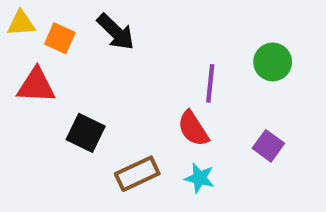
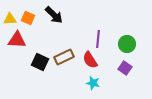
yellow triangle: (21, 23) -> (10, 19), moved
green circle: (273, 62) -> (127, 44), moved
brown rectangle: (137, 174) -> (64, 57), moved

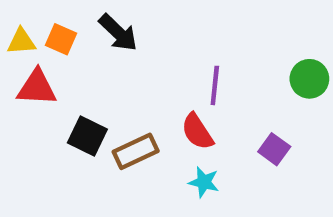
green circle: (127, 44) -> (309, 79), moved
brown rectangle: (64, 57) -> (136, 151), moved

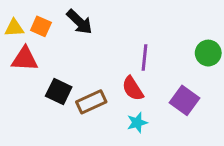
purple square: (274, 149) -> (185, 100), size x1.4
cyan star: (204, 182) -> (137, 123), turned -30

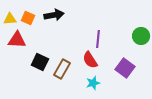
black arrow: (79, 22) -> (54, 15), turned -54
brown rectangle: (91, 102) -> (62, 69), turned -36

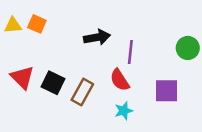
black arrow: (54, 15) -> (97, 37), moved
red triangle: (17, 40) -> (22, 77), moved, turned 42
purple square: (125, 68) -> (166, 91), turned -36

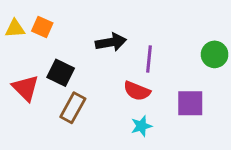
red semicircle: (120, 80) -> (137, 91), turned -35
black square: (53, 83) -> (61, 73), moved
brown rectangle: (82, 92) -> (73, 108), moved

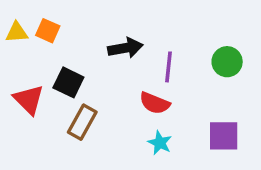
green circle: (215, 54) -> (227, 62), moved
purple square: (190, 103) -> (224, 136), moved
cyan star: (141, 126) -> (160, 143), turned -30

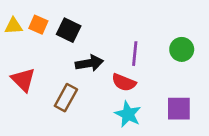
black arrow: (125, 48) -> (89, 63), moved
black square: (68, 82) -> (69, 30), moved
cyan star: (160, 143) -> (128, 114), size x1.4

